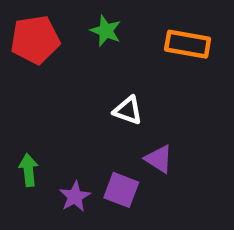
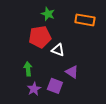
red pentagon: (35, 40) -> (40, 37), moved
green arrow: (28, 170) -> (28, 69), moved

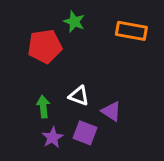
red pentagon: (40, 37) -> (45, 46), moved
white triangle: (58, 50) -> (79, 96), moved

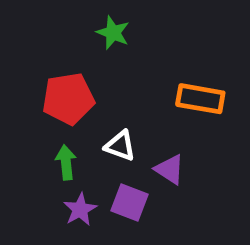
orange rectangle: (131, 31) -> (200, 99), moved
red pentagon: (45, 46) -> (68, 99), moved

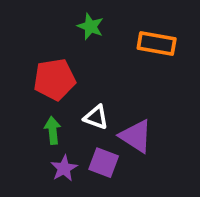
orange rectangle: (200, 99) -> (157, 43), moved
purple triangle: (170, 169) -> (136, 136), size x1.4

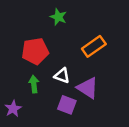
orange rectangle: (157, 43) -> (94, 46), moved, turned -45
purple star: (64, 168) -> (13, 109), moved

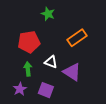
purple square: (67, 105) -> (46, 90), moved
purple star: (13, 109) -> (20, 89), moved

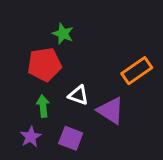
green star: (48, 14) -> (63, 34), moved
orange rectangle: (77, 38) -> (137, 71), moved

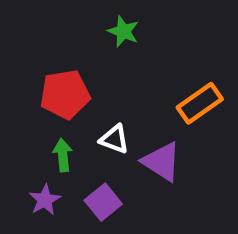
green star: (63, 34) -> (123, 31), moved
purple square: (71, 138) -> (103, 202), turned 30

